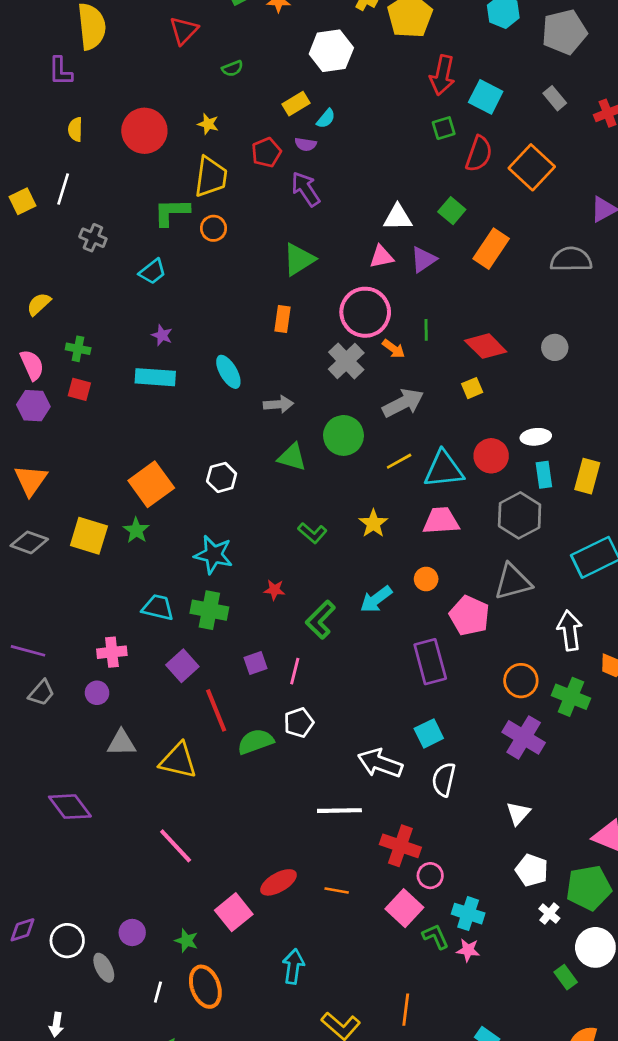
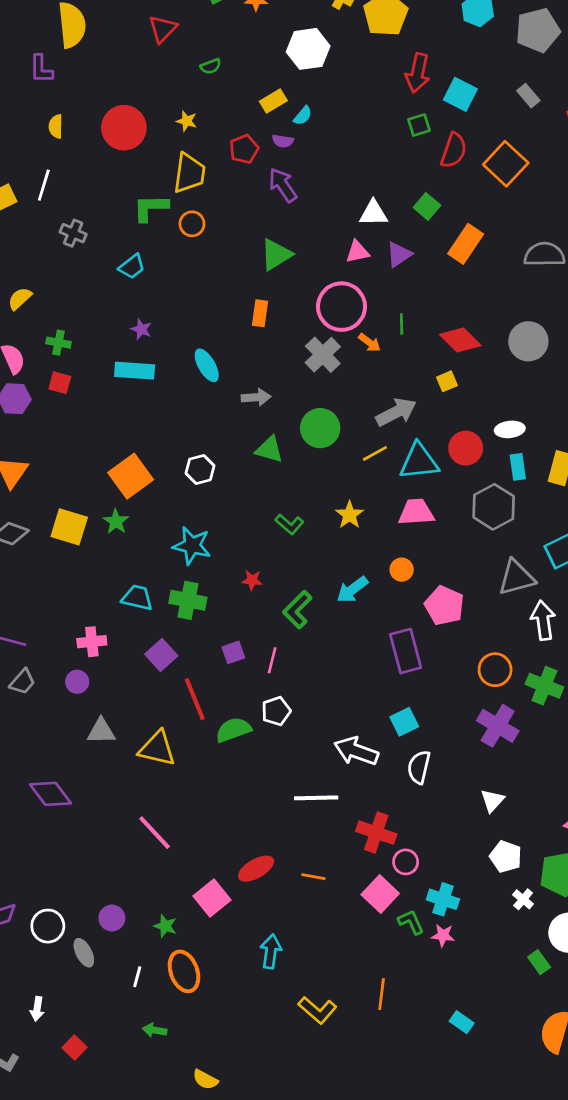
gray circle: (555, 347) -> (528, 341), size x1.5
gray arrow: (403, 403) -> (396, 412), moved
gray triangle: (513, 582) -> (516, 578), moved

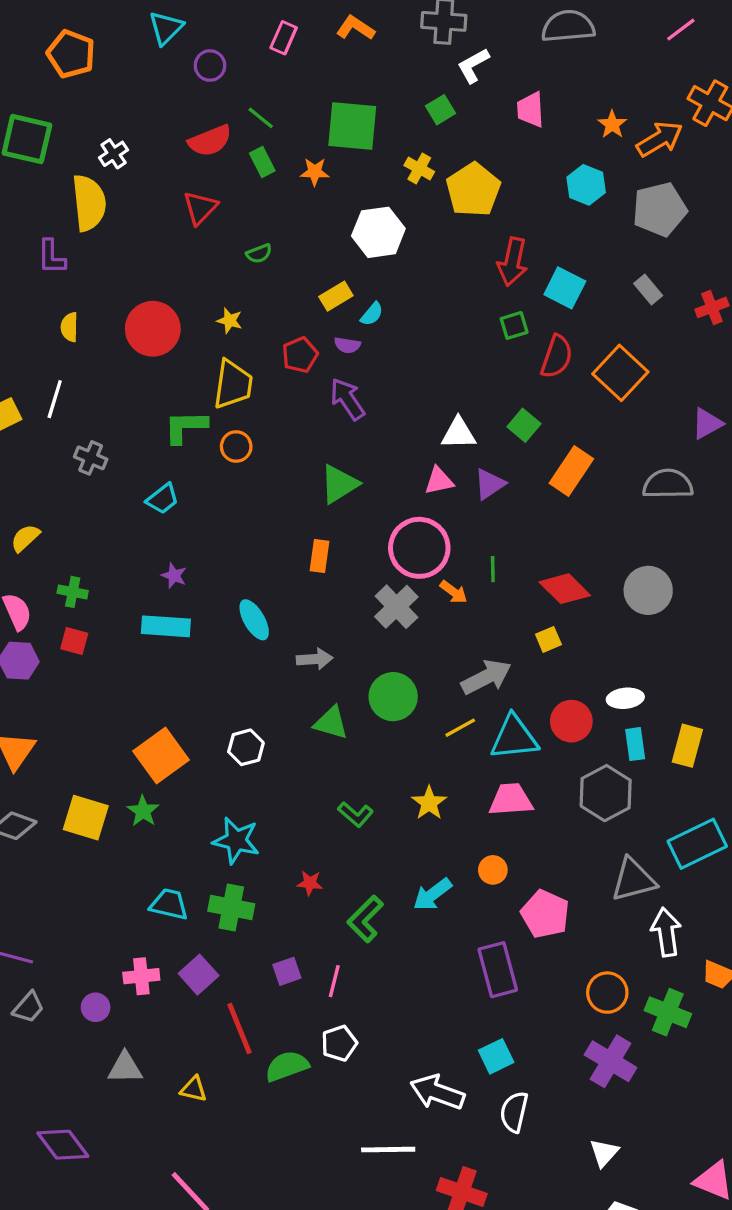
pink cross: (92, 642) -> (141, 976), moved
yellow triangle: (157, 748) -> (194, 1089), size x0.6

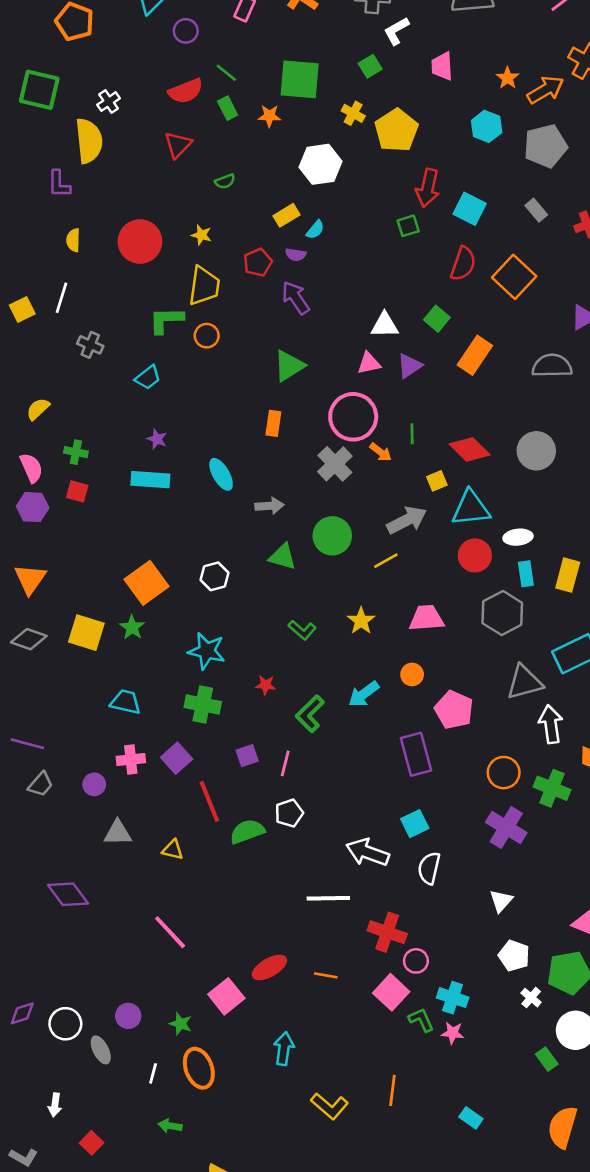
green square: (514, 325) -> (408, 226), moved
yellow square: (548, 639) -> (437, 481), moved
cyan triangle: (514, 738) -> (471, 508), moved
cyan trapezoid: (169, 904) -> (126, 702), moved

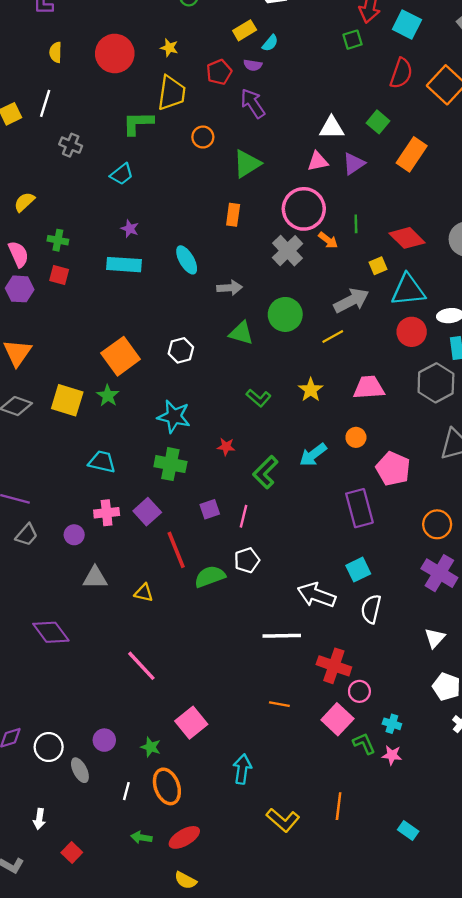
orange circle: (207, 336) -> (203, 137), moved
red ellipse: (269, 967) -> (184, 837), moved
cyan cross: (453, 998) -> (392, 724), size x0.7

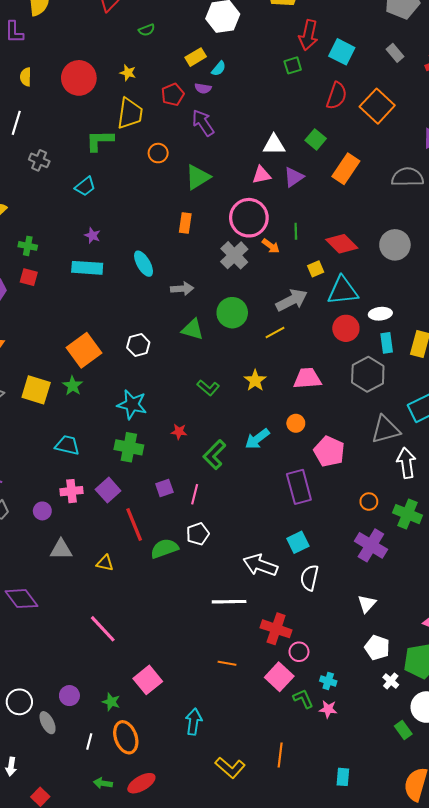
orange circle: (437, 524) -> (369, 502), size x0.7
cyan rectangle: (408, 831) -> (343, 777), turned 60

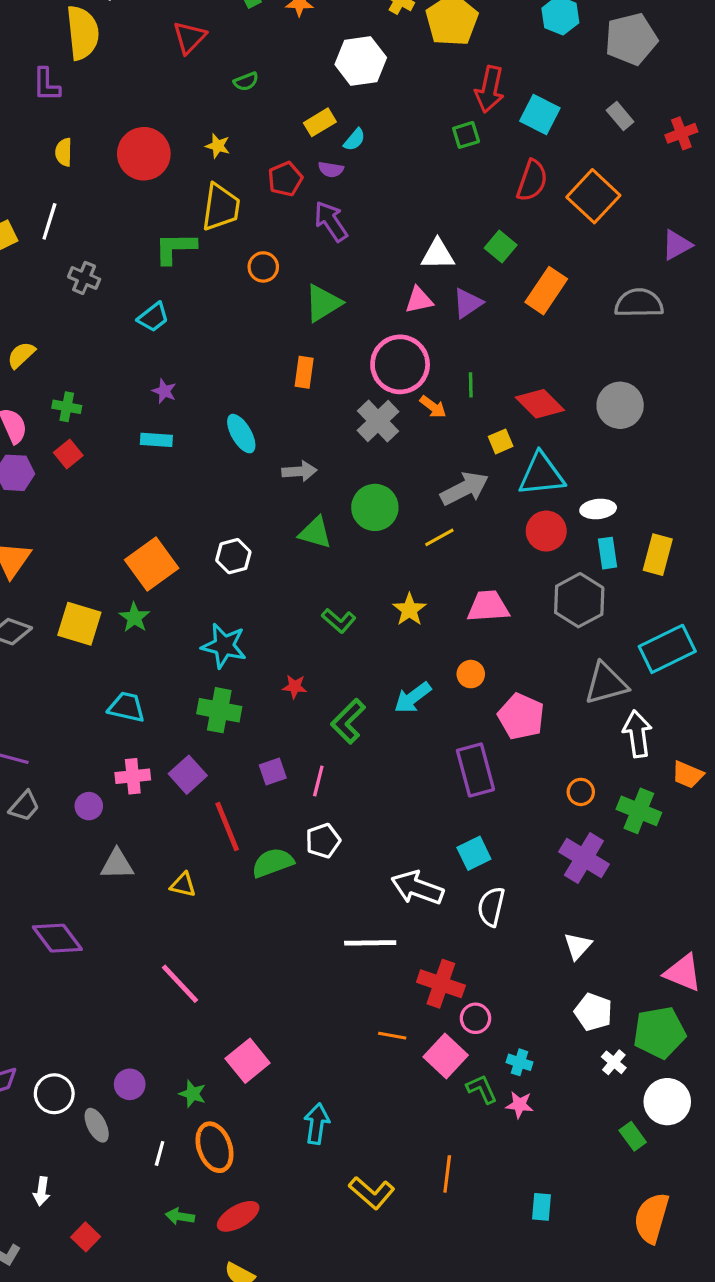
cyan rectangle: (87, 268) -> (156, 440), size x0.7
red square: (29, 277) -> (68, 454), turned 36
orange line: (227, 663) -> (392, 1036), moved

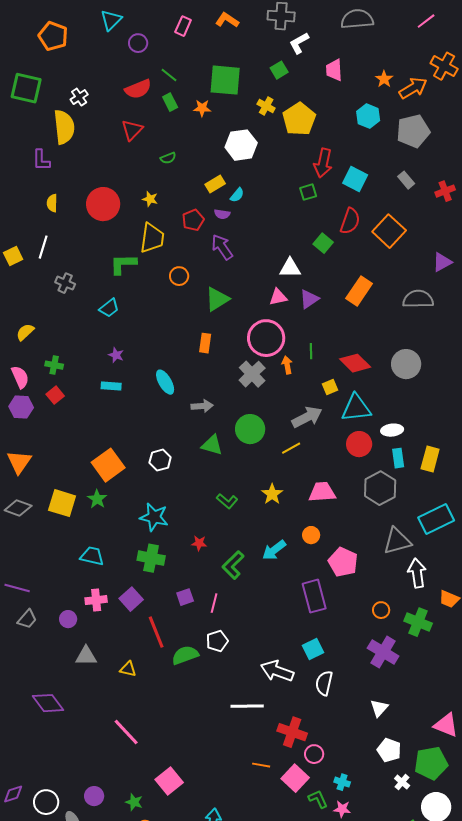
green square: (501, 247) -> (323, 243), moved
orange arrow: (433, 407) -> (287, 365), turned -138

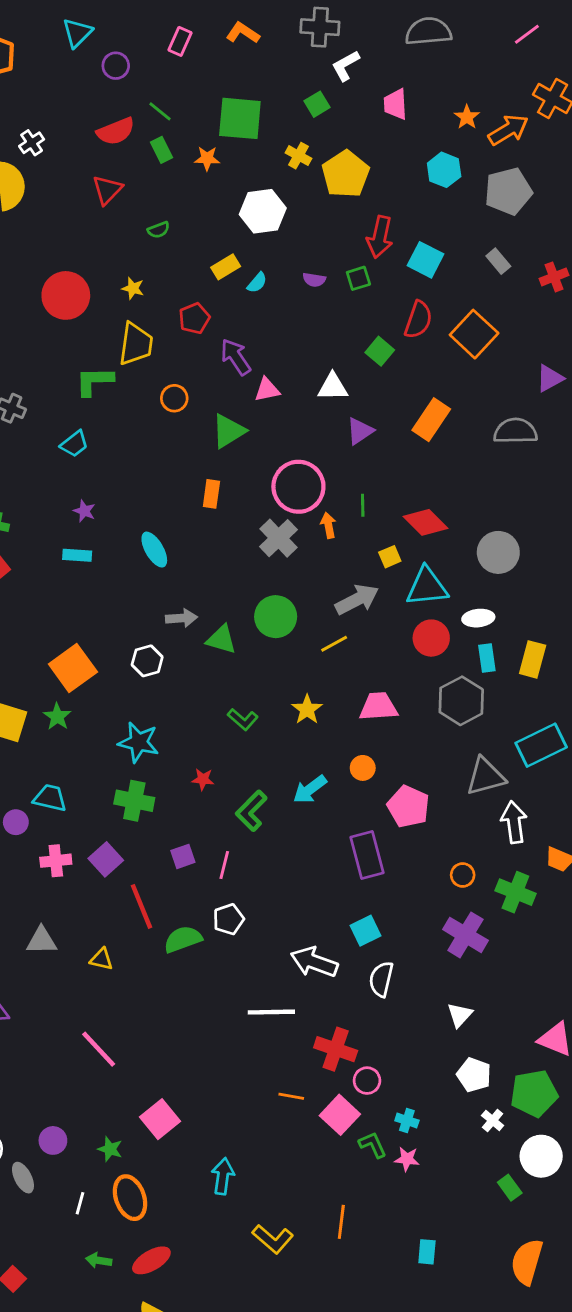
purple semicircle: (222, 214) -> (314, 280), moved
pink triangle: (278, 297) -> (267, 390), moved
gray circle: (406, 364) -> (498, 552), moved
gray arrow: (202, 406) -> (181, 618), moved
purple circle: (68, 619) -> (16, 822), moved

